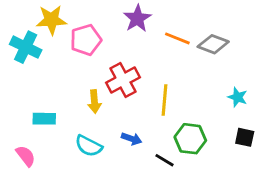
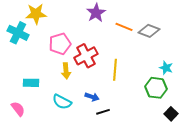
pink pentagon: (86, 40) -> (60, 44), moved
black square: (245, 137) -> (171, 114), moved, turned 32
green hexagon: (190, 139) -> (156, 88), moved
black line: (164, 160) -> (103, 112), moved, turned -48

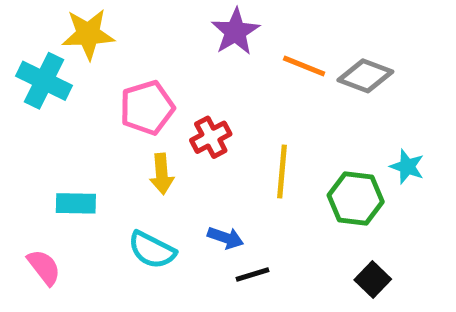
red cross: (86, 56) -> (211, 137), size x0.7
green hexagon: (156, 88) -> (356, 198), moved
black square: (171, 114) -> (373, 279), moved

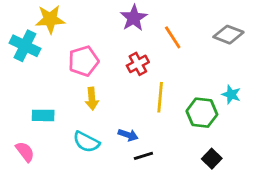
orange line: (304, 66) -> (173, 37), turned 35
gray diamond: (365, 76) -> (228, 35), moved
red cross: (211, 137) -> (138, 64), moved

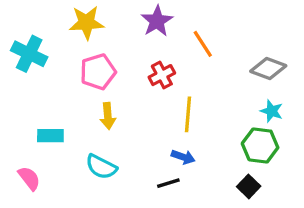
yellow star: (50, 19) -> (86, 23), moved
gray diamond: (228, 35) -> (268, 68), moved
green hexagon: (202, 113) -> (260, 145), moved
blue arrow: (128, 135) -> (183, 157), moved

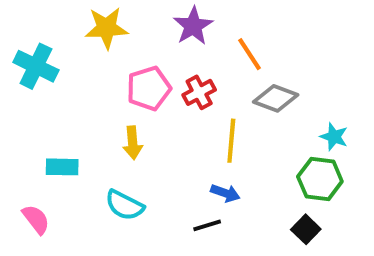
gray diamond: (268, 68) -> (276, 98), moved
pink pentagon: (98, 72) -> (149, 88), moved

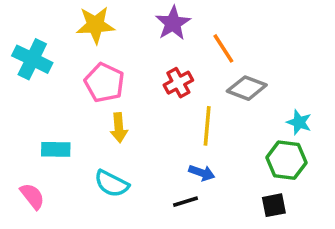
pink pentagon: (149, 88) -> (104, 83), moved, turned -30
black square: (306, 229) -> (274, 205), turned 35

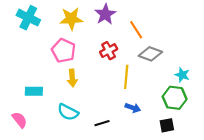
yellow star: (95, 25) -> (71, 19), moved
cyan cross: (32, 59) -> (28, 18), moved
blue arrow: (202, 173) -> (133, 108), moved
black line: (186, 202) -> (102, 123), moved

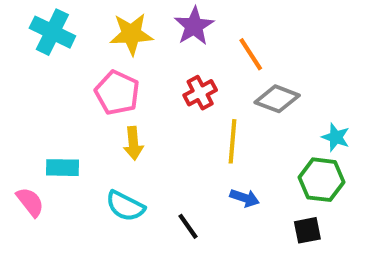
pink semicircle: (20, 120) -> (30, 202), moved
black line: (102, 123) -> (188, 226), turned 72

